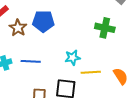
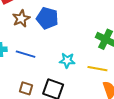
yellow line: (91, 72) -> (97, 69), moved

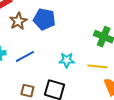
blue line: (26, 54) -> (25, 56), turned -42

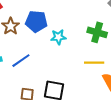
cyan star: (67, 60) -> (58, 37), moved

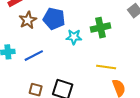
green cross: (97, 32) -> (101, 28), moved, turned -36

